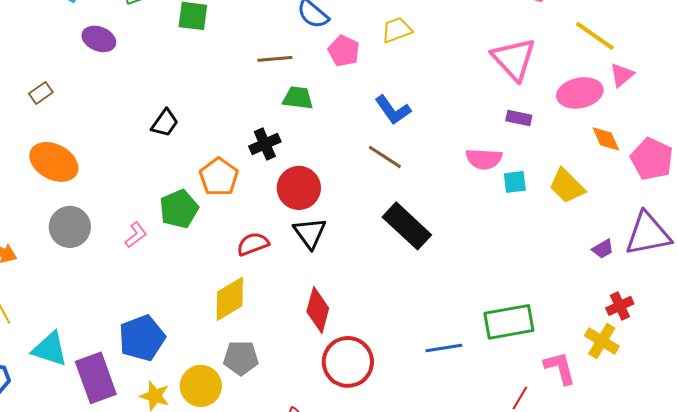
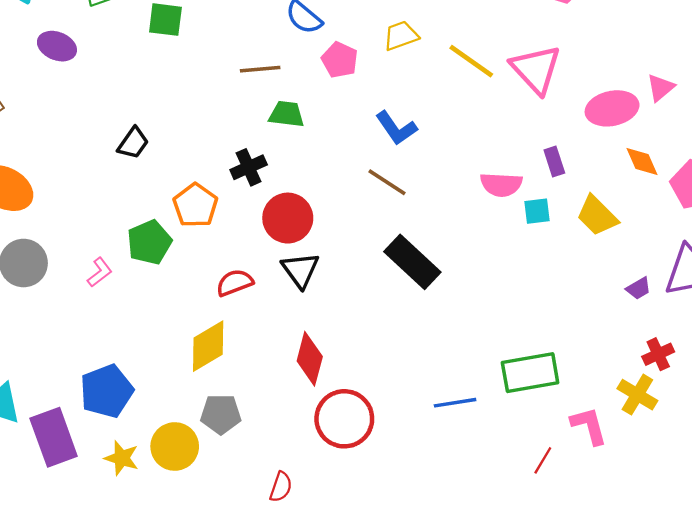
yellow line: (595, 36) -> (471, 61), moved
purple rectangle: (519, 118) -> (554, 161), moved, turned 60

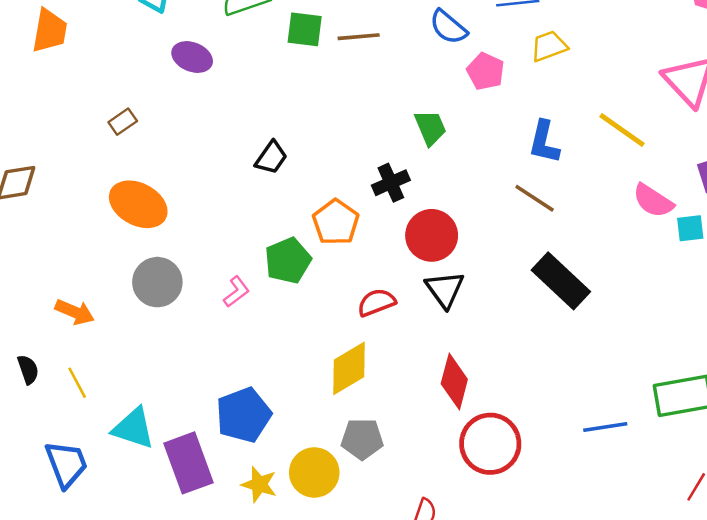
yellow line: (471, 61) -> (622, 130), moved
brown line: (260, 69) -> (359, 37), moved
green trapezoid: (287, 114) -> (430, 128), turned 60
blue L-shape: (396, 128) -> (544, 142), turned 48
pink semicircle: (501, 185) -> (653, 201), turned 30

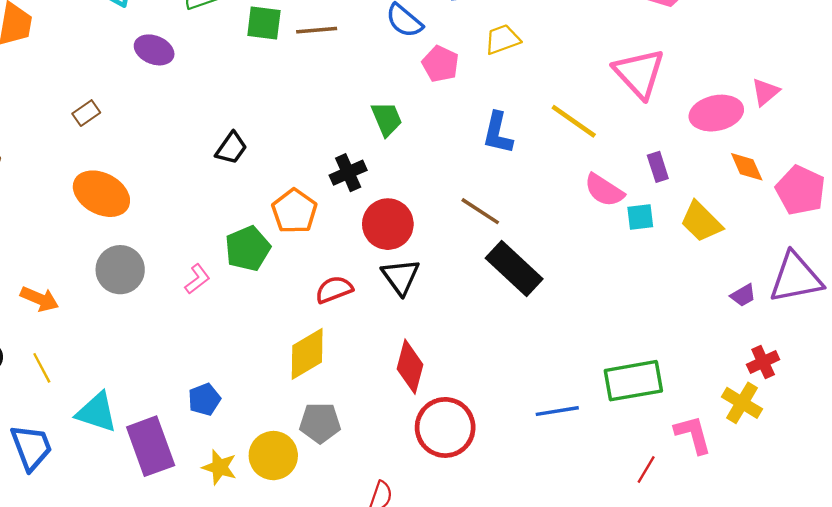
brown line: (535, 198) -> (480, 211), moved
blue pentagon: (244, 415) -> (204, 399), size x0.6

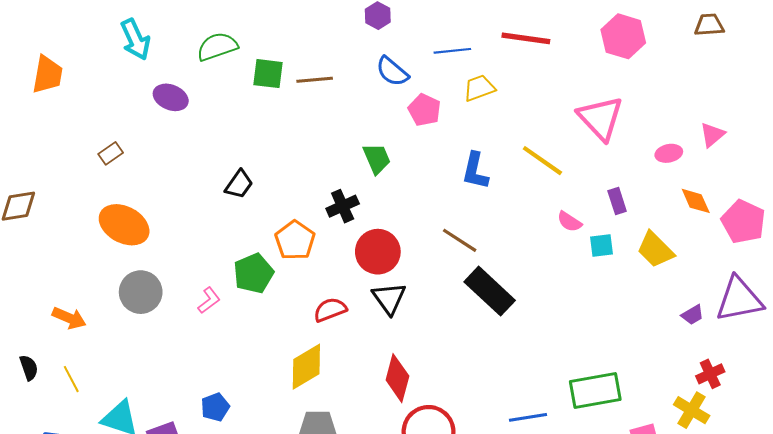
pink ellipse: (716, 113) -> (669, 153), size x0.6
pink semicircle: (604, 190) -> (569, 222), size x0.7

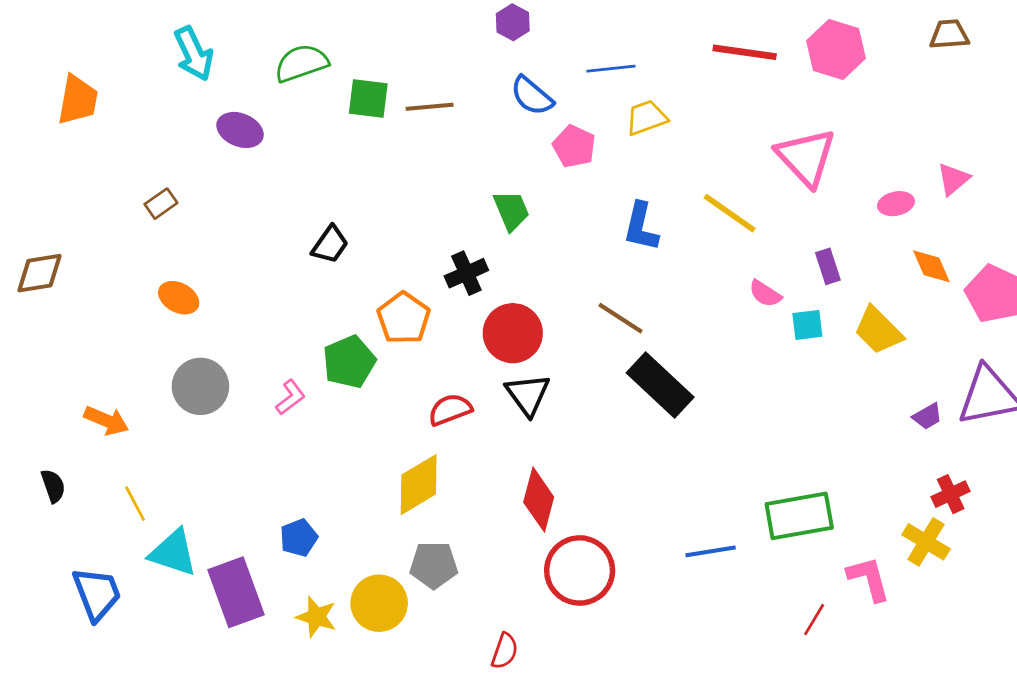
red line: (526, 38) -> (745, 52), moved
orange ellipse: (124, 225) -> (179, 298), size x0.6
yellow line: (71, 379) -> (135, 504), moved

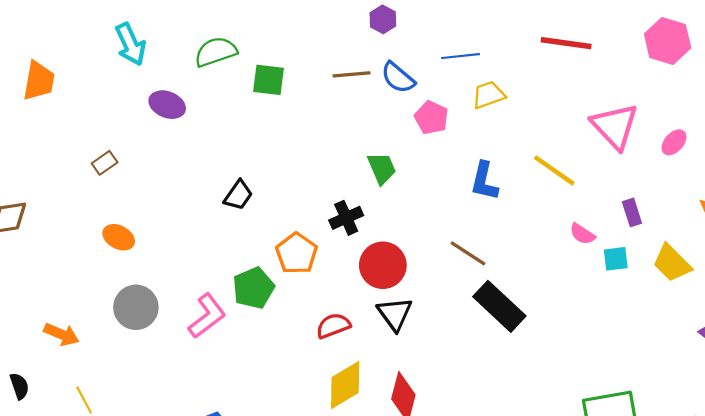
pink hexagon: (836, 49) -> (668, 41), moved
brown line: (430, 107) -> (352, 74), moved
pink ellipse: (896, 204) -> (674, 142), moved, turned -36
pink L-shape: (290, 397) -> (207, 316), size x1.6
yellow diamond: (419, 485) -> (345, 385), moved

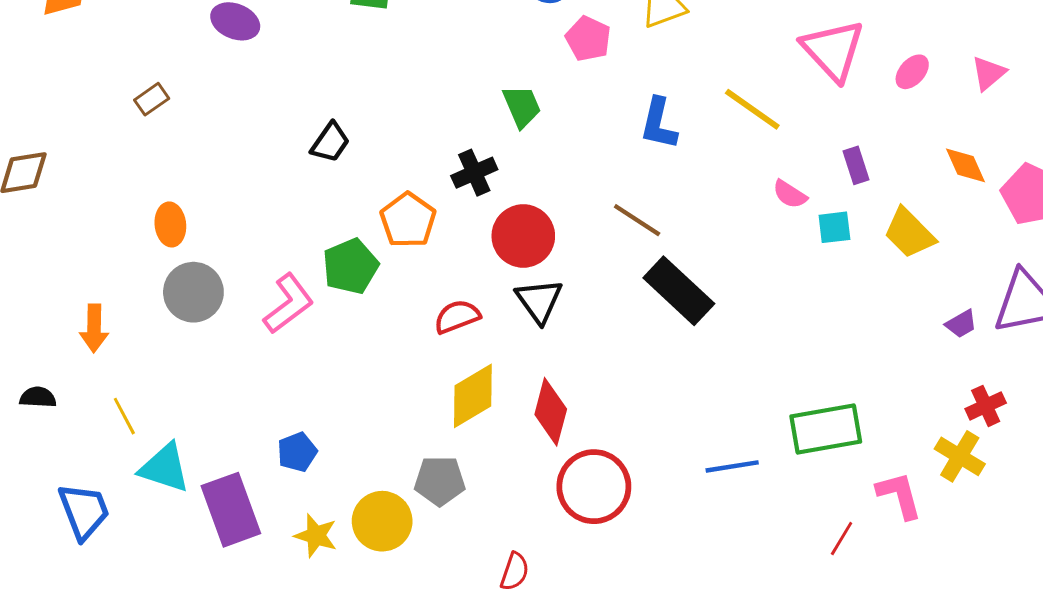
orange ellipse: (119, 237) -> (170, 224), moved, turned 56
orange arrow: (61, 334) -> (94, 328), turned 68
black semicircle: (19, 386) -> (38, 397), turned -68

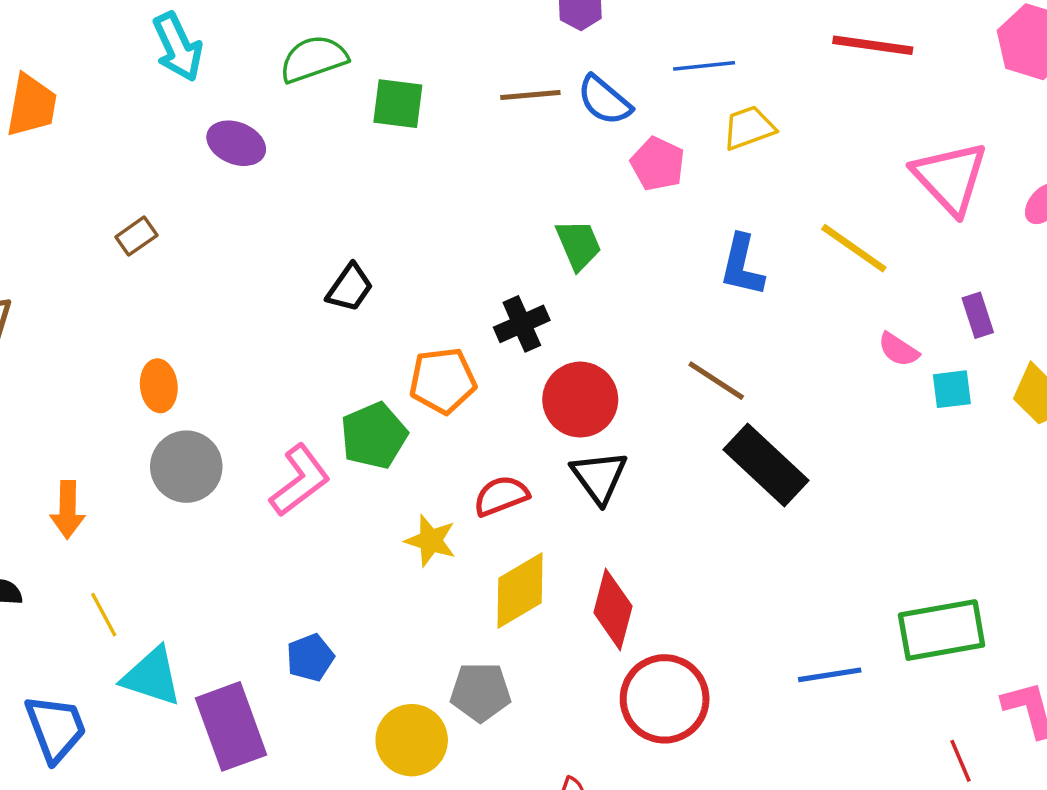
orange pentagon: (408, 220) -> (443, 381), turned 30
yellow star: (316, 536) -> (431, 541), moved
red line: (842, 538) -> (960, 761), turned -54

